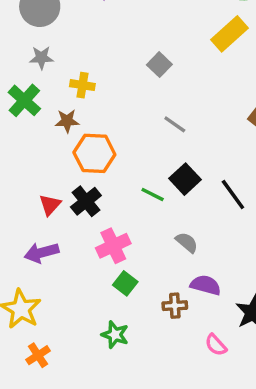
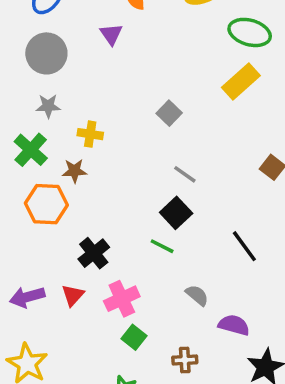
orange hexagon: (94, 153) -> (46, 204), moved
black square: (185, 179) -> (176, 213), moved
red triangle: (50, 205) -> (73, 295), moved
purple arrow: (41, 253) -> (27, 297), moved
purple semicircle: (206, 285) -> (234, 325), moved

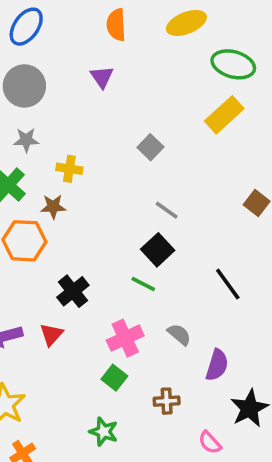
purple triangle: (111, 34) -> (102, 77), moved
pink cross: (122, 299) -> (125, 338), moved
purple semicircle: (234, 325) -> (217, 365), turned 92

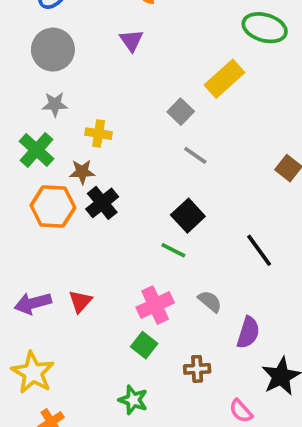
yellow rectangle: (224, 115) -> (224, 79), moved
gray line: (167, 210) -> (195, 155), moved
black cross: (73, 291) -> (102, 203), moved

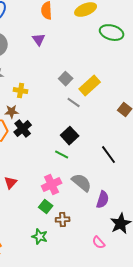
yellow rectangle: (224, 79) -> (90, 86), moved
gray semicircle: (210, 301) -> (82, 183), size x1.5
brown cross: (197, 369) -> (63, 220), moved

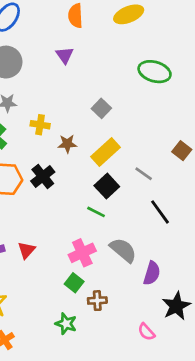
green ellipse: (112, 33) -> (155, 72), moved
yellow rectangle: (90, 86) -> (105, 152), moved
gray line: (74, 103) -> (144, 174), moved
brown star: (12, 112) -> (67, 144), moved

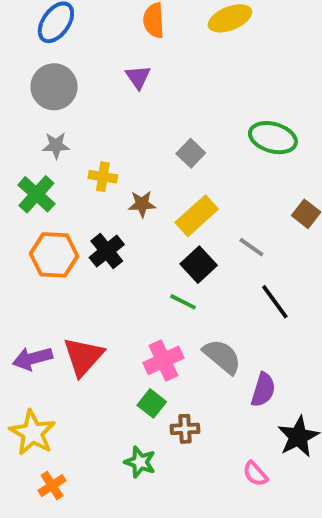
green ellipse: (155, 72) -> (273, 138), moved
red triangle: (26, 250) -> (83, 357), size x1.6

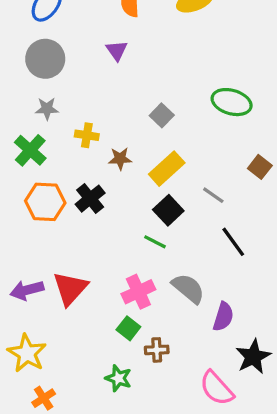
pink semicircle: (255, 474) -> (217, 388), size x1.6

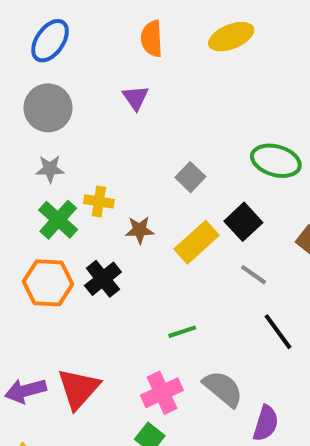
green cross: (30, 150) -> (58, 220), moved
black square: (168, 210) -> (243, 222), moved
green line: (155, 242) -> (182, 332), turned -45

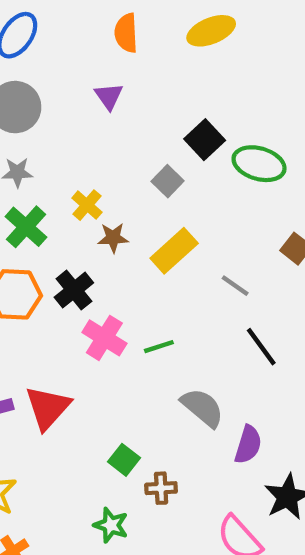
yellow cross: (99, 201) -> (87, 205), moved, turned 32
black square: (243, 222) -> (205, 140), moved
pink cross: (162, 393) -> (104, 338), moved, turned -33

